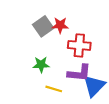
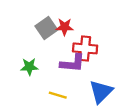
green star: (41, 65) -> (29, 67), moved
purple L-shape: (79, 73) -> (73, 63), moved

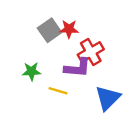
red cross: (85, 48) -> (91, 52), turned -35
yellow line: (58, 95) -> (58, 91), moved

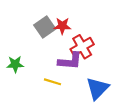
green star: (31, 71) -> (15, 64), moved

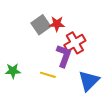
purple L-shape: (70, 61) -> (64, 56), turned -75
green star: (15, 64) -> (13, 71), moved

